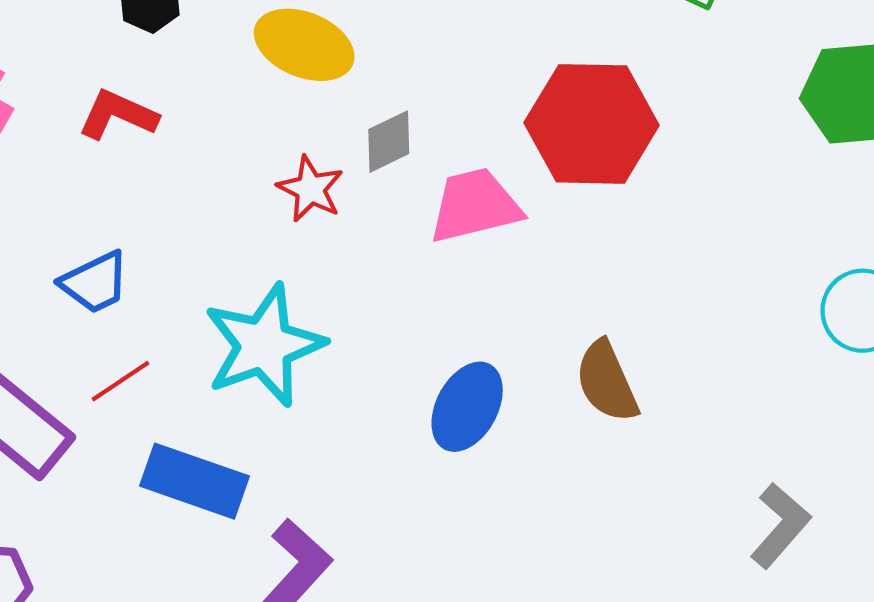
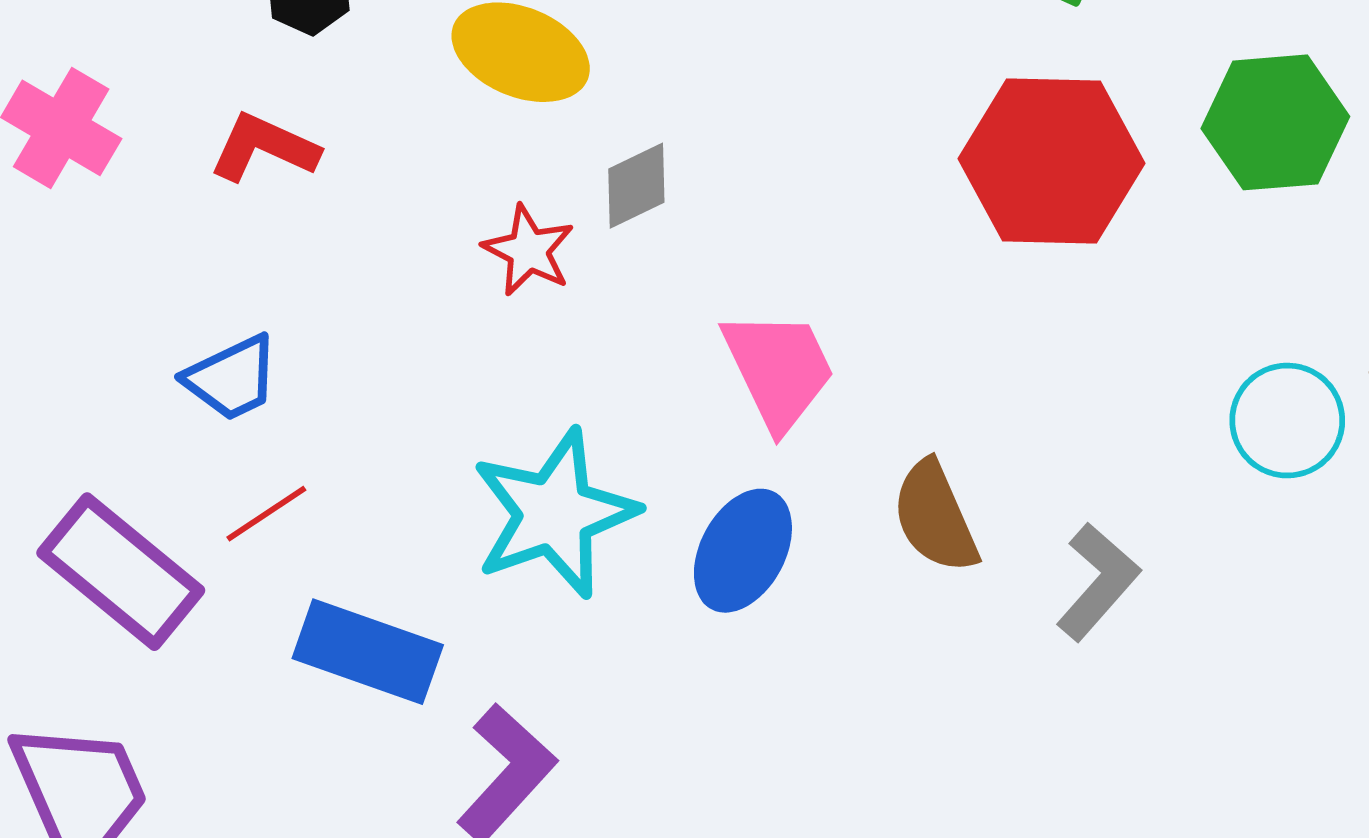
red hexagon: (592, 124) -> (1052, 161), moved
pink trapezoid: (475, 206) -> (779, 369), moved, turned 78
cyan star: (264, 345) -> (554, 514), moved
gray L-shape: (780, 525) -> (1098, 582), moved

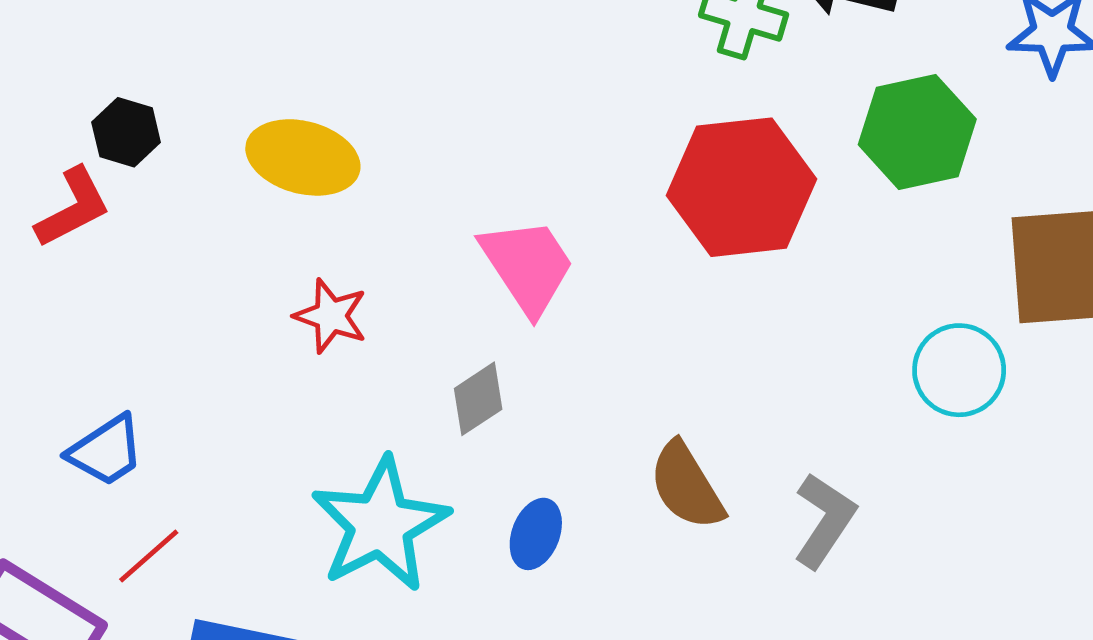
red L-shape: (264, 148) -> (73, 208), moved, turned 136
gray diamond: (636, 186) -> (478, 399), moved
pink trapezoid: (779, 369) -> (528, 266), moved
blue ellipse: (743, 551) -> (536, 534), size x0.7

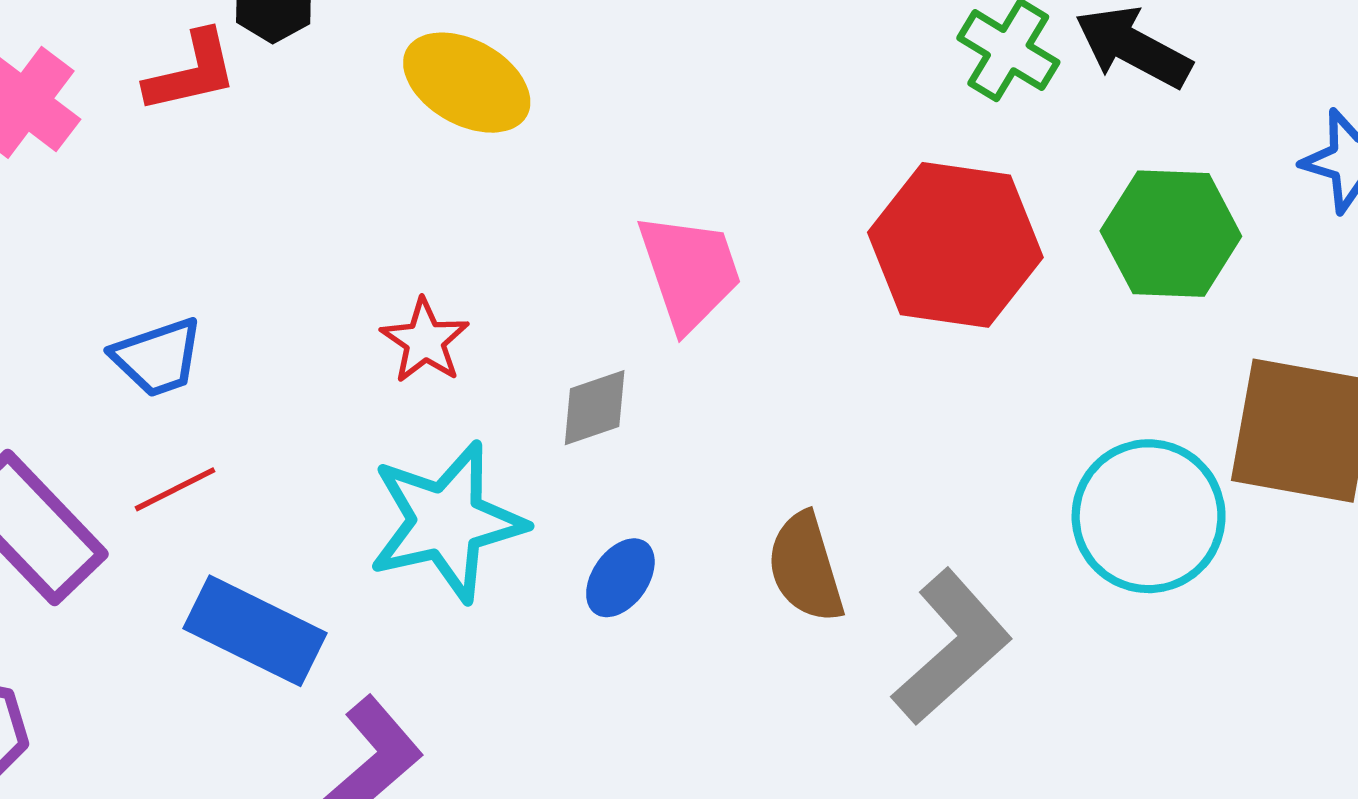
red star: (331, 316) -> (425, 341), moved
cyan circle: (959, 370) -> (1149, 516), size x1.4
gray L-shape: (824, 520) -> (952, 647), size x1.4

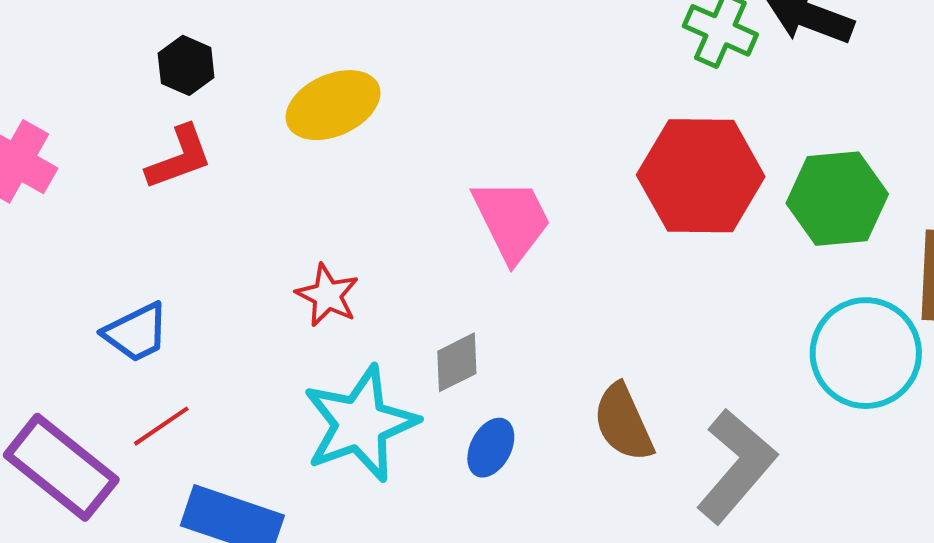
red L-shape: (191, 72) -> (179, 158), moved
yellow ellipse: (467, 83) -> (333, 105), turned -46
green hexagon: (1171, 234) -> (837, 199), moved
gray diamond: (595, 408) -> (457, 362), moved

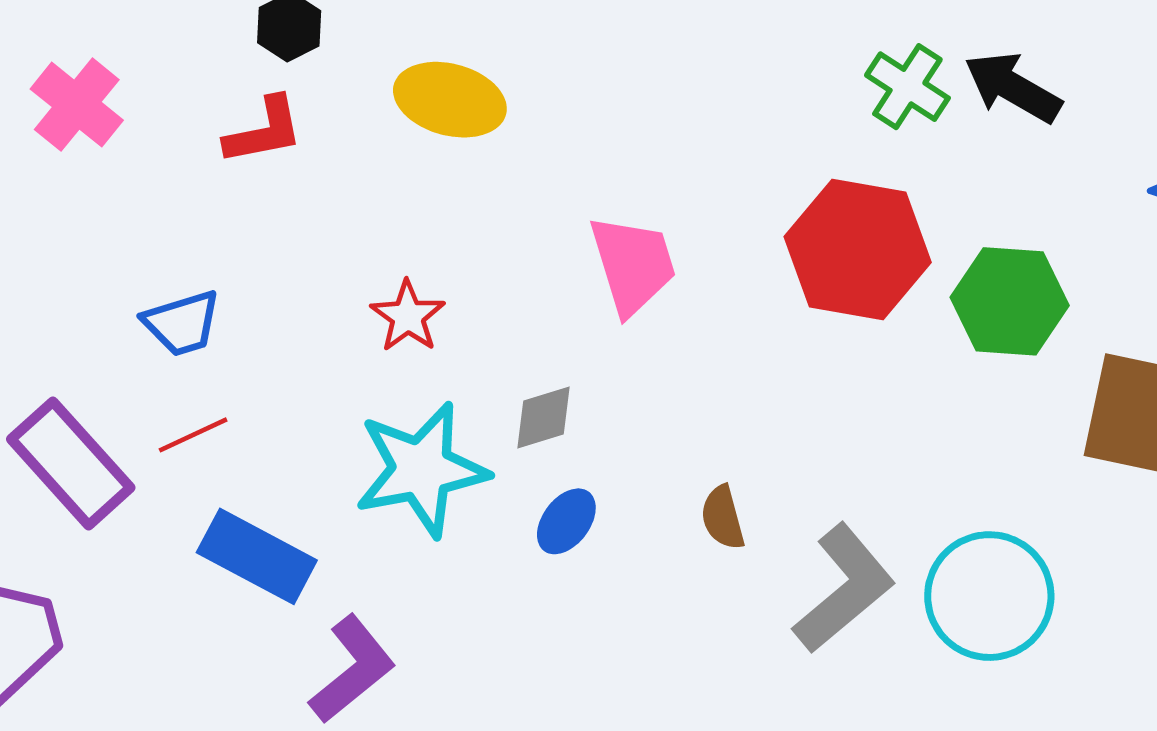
yellow ellipse: (333, 105) -> (450, 100), turned 30
cyan circle: (866, 353) -> (989, 596), moved
brown semicircle: (623, 423) -> (723, 518), size x0.7

